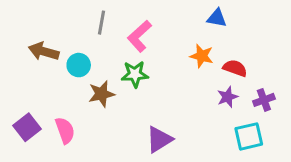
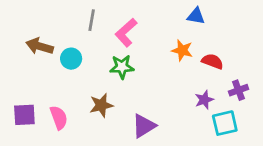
brown star: (101, 94) -> (101, 105), moved
purple star: (227, 97) -> (204, 100), moved
purple square: (27, 127) -> (24, 115), turned 35

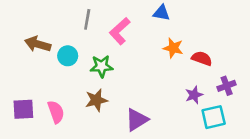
blue triangle: (196, 16) -> (161, 13), moved
green star: (122, 67) -> (102, 66), moved

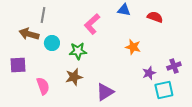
gray line: (87, 19) -> (43, 15), moved
orange star: (173, 48) -> (133, 47), moved
red semicircle: (202, 58) -> (155, 17), moved
purple square: (23, 109) -> (18, 65), moved

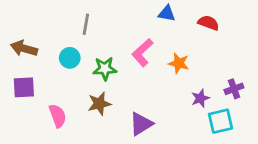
gray line: (43, 15) -> (86, 24), moved
pink L-shape: (92, 24) -> (142, 52), moved
brown arrow: (29, 34) -> (24, 48), moved

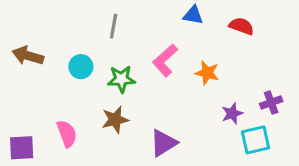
gray line: (86, 24) -> (114, 26), moved
purple square: (24, 87) -> (22, 148), moved

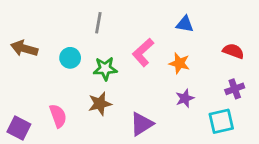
blue triangle: (193, 15) -> (185, 24), moved
red semicircle: (241, 26) -> (233, 51), moved
purple star: (232, 113) -> (185, 98), moved
purple square: (22, 148) -> (19, 128), turned 30

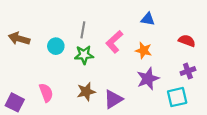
gray line: (98, 23) -> (83, 30), moved
purple star: (185, 98) -> (148, 79), size x1.5
brown star: (100, 104) -> (86, 92), moved

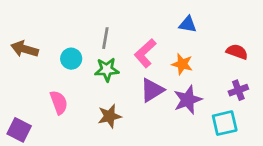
pink semicircle: (46, 93) -> (59, 102), moved
purple triangle: (113, 99) -> (152, 90), moved

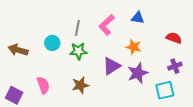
brown arrow: (25, 49) -> (18, 50), moved
pink L-shape: (145, 53) -> (107, 25), moved
pink semicircle: (59, 102) -> (43, 85), moved

